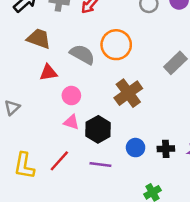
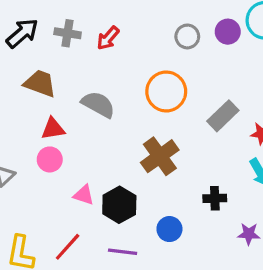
orange circle: (116, 45) -> (166, 91), moved
pink circle: (71, 96) -> (50, 159), moved
black cross: (166, 149) -> (215, 198), moved

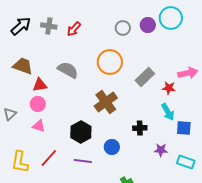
brown trapezoid: (40, 83) -> (23, 66), moved
pink triangle: (84, 195) -> (39, 126), moved

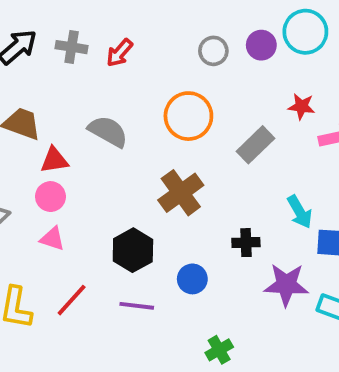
red star: (169, 88) -> (302, 106), moved
purple star: (161, 150) -> (286, 285), size x1.6

